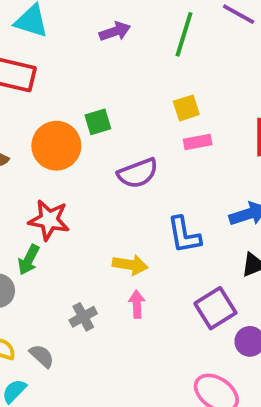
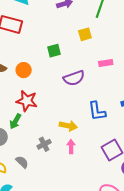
yellow square: (186, 108) -> (85, 34), moved
orange circle: (56, 146) -> (24, 70), moved, size x0.6
gray cross: (83, 317) -> (44, 144), moved
gray semicircle: (42, 356) -> (22, 162), moved

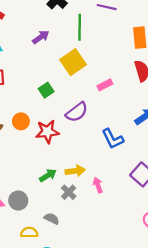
yellow square: (85, 34) -> (73, 62), size x1.6
red star: (27, 101) -> (47, 132), moved
green arrow: (15, 121) -> (48, 175), moved, turned -133
yellow arrow: (68, 126) -> (75, 171), moved

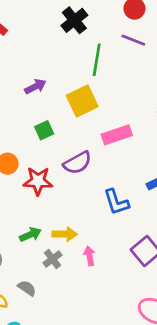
purple arrow: (41, 37) -> (35, 87), moved
pink rectangle: (105, 85) -> (117, 135), size x1.5

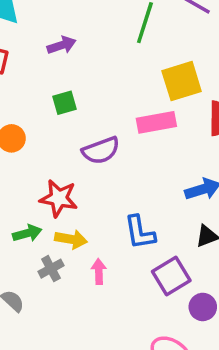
yellow square: (82, 101) -> (182, 81), moved
red star: (38, 181) -> (59, 198), moved
blue L-shape: (116, 202) -> (140, 232), moved

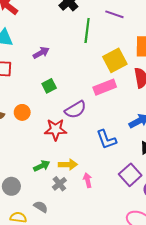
red star: (59, 198) -> (56, 130), moved
blue L-shape: (140, 232) -> (106, 139), moved

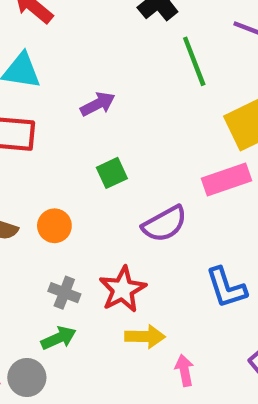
green line: (87, 30) -> (194, 61), turned -30
red star: (56, 130) -> (123, 289), moved, turned -30
green arrow: (42, 166) -> (59, 338), moved
gray cross: (59, 184) -> (64, 293), moved, turned -32

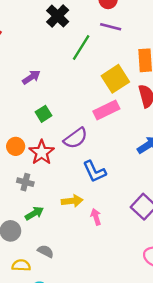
green line: (194, 61) -> (81, 48), turned 60
blue L-shape: (226, 288) -> (95, 171), moved
red star: (123, 289) -> (42, 152), moved
green arrow: (59, 338) -> (34, 213), moved

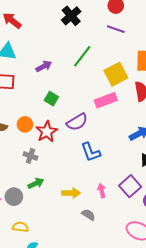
green line: (81, 48) -> (82, 56), moved
green square: (43, 114) -> (51, 99), turned -32
yellow arrow: (72, 201) -> (71, 193), moved
pink arrow: (96, 217) -> (102, 191), moved
gray semicircle: (46, 251) -> (88, 215), moved

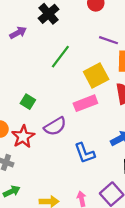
purple line: (116, 29) -> (108, 40), moved
purple arrow: (44, 66) -> (18, 33), moved
blue L-shape: (91, 152) -> (85, 153), moved

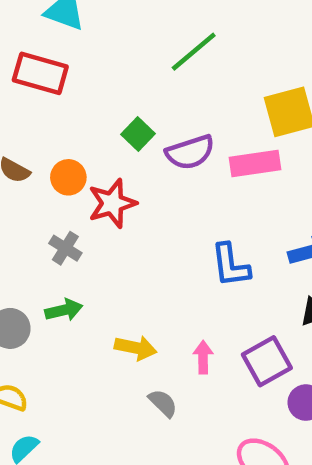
green line: (60, 57) -> (194, 52), moved
purple semicircle: (55, 126) -> (190, 152), moved

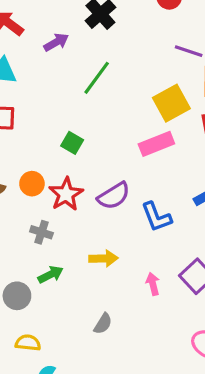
purple semicircle: (190, 152) -> (114, 196), moved
yellow arrow: (136, 348) -> (104, 258), moved
gray semicircle: (163, 403) -> (103, 324), moved, turned 90

